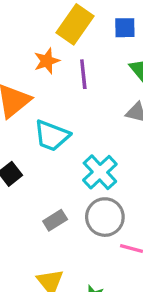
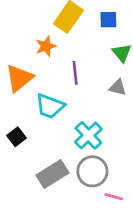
purple line: (83, 74) -> (75, 73), moved
gray rectangle: (55, 220) -> (52, 174), size x1.6

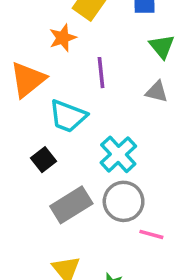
black square: (17, 137) -> (44, 160), moved

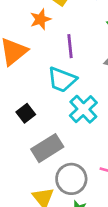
cyan trapezoid: (68, 116) -> (62, 80), moved
gray circle: (124, 201) -> (71, 179), moved

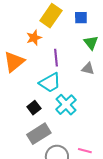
cyan trapezoid: (62, 80) -> (50, 83), turned -50
black square: (26, 113) -> (34, 108), moved

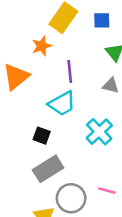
cyan cross: (66, 105) -> (99, 132), moved
black square: (34, 108) -> (42, 136), turned -32

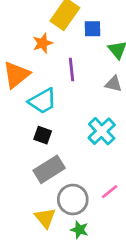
blue square: (102, 20) -> (92, 29), moved
cyan trapezoid: (62, 104) -> (43, 101), moved
pink line: (107, 191) -> (110, 192), turned -54

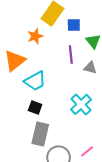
purple line: (71, 69) -> (71, 54), moved
gray rectangle: (49, 169) -> (40, 134), turned -45

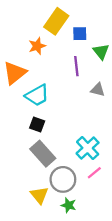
gray triangle: (90, 68) -> (98, 90), moved
cyan cross: (81, 104) -> (88, 148), moved
gray rectangle: (40, 134) -> (43, 154), turned -55

